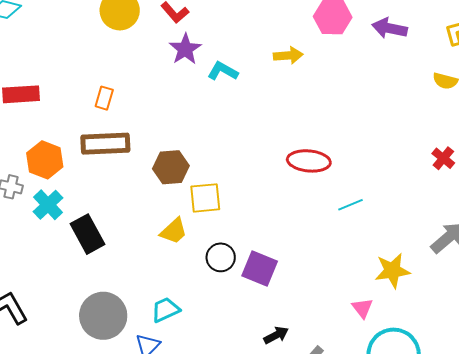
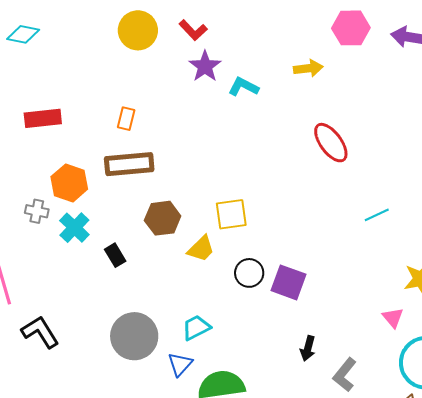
red ellipse: (309, 161) -> (331, 143), moved, turned 51
brown hexagon: (171, 167) -> (163, 218), moved
black rectangle: (88, 234) -> (115, 255), size x0.6
black arrow: (276, 335) -> (308, 348), turned 135

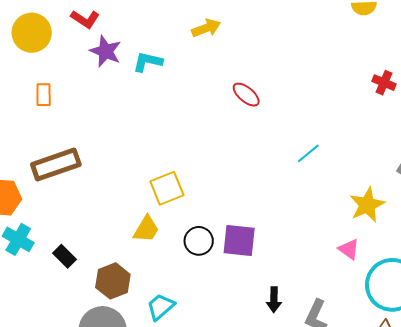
orange rectangle: (126, 119) -> (44, 95), moved
red ellipse: (331, 143) -> (246, 95), size x0.7
brown hexagon: (163, 218) -> (113, 281), moved

